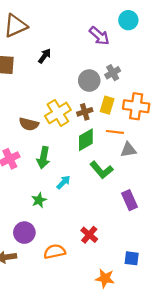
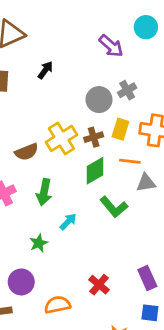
brown semicircle: (29, 124) -> (27, 152), turned -36
purple rectangle: (129, 200) -> (147, 278), moved

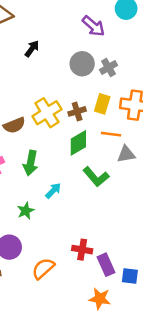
gray circle: (99, 100) -> (82, 64), moved
purple rectangle: (147, 278) -> (106, 265), moved
red cross: (99, 285) -> (82, 250), turned -30
orange semicircle: (57, 305) -> (43, 268), turned -30

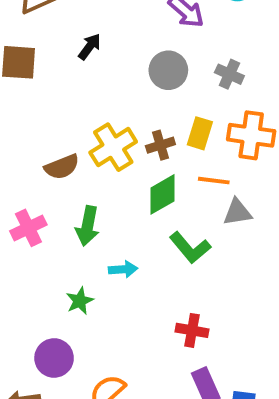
gray cross: (108, 68) -> (229, 74), moved, turned -36
cyan arrow: (53, 191) -> (123, 269), turned 42
red cross: (82, 250) -> (192, 330), moved

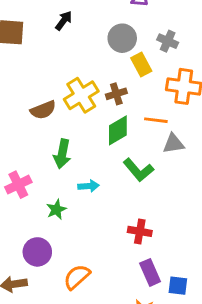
yellow rectangle: (200, 133) -> (141, 65), moved, turned -45
pink cross: (28, 228) -> (18, 185), moved

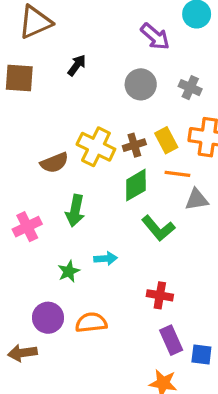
yellow rectangle: (141, 65) -> (166, 140), moved
yellow cross: (81, 95) -> (96, 147), turned -32
pink cross: (18, 185) -> (27, 227), moved
cyan arrow: (89, 186) -> (106, 259), moved
orange semicircle: (77, 277) -> (91, 323), moved, turned 36

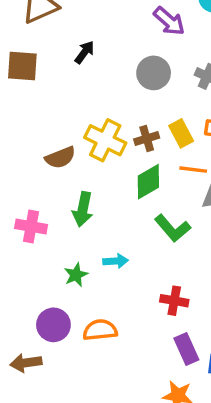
pink cross: (27, 227) -> (31, 227), turned 36

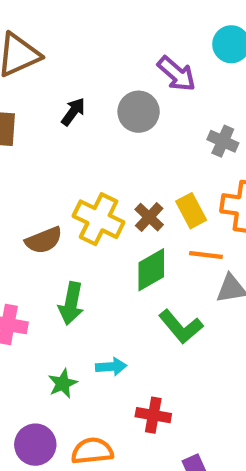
gray circle: (154, 73) -> (139, 112), moved
brown cross: (147, 139) -> (149, 217), turned -30
red cross: (174, 301) -> (153, 415), moved

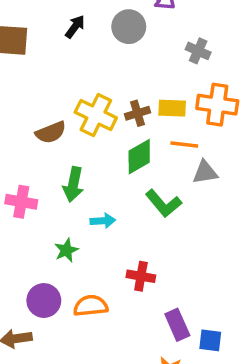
yellow rectangle: (191, 211) -> (172, 108), turned -60
brown cross: (149, 217) -> (137, 113), turned 30
cyan arrow: (111, 367) -> (103, 221), moved

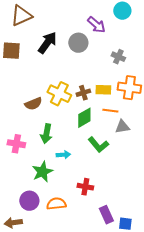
black arrow: (75, 27) -> (47, 43), size x1.6
green star: (66, 250) -> (42, 172), size x1.5

